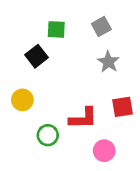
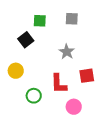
gray square: (101, 27) -> (72, 19), turned 32
gray star: (108, 62) -> (67, 52), moved
red L-shape: (83, 118) -> (59, 84), turned 90

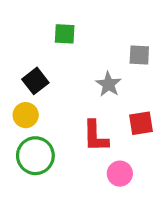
gray square: (72, 19) -> (139, 55), moved
black square: (26, 40) -> (35, 81), moved
green circle: (34, 96) -> (35, 156), moved, size x1.5

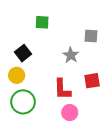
pink circle: (120, 174) -> (70, 113), moved

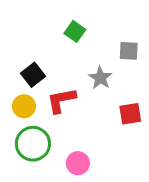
green square: (42, 22) -> (75, 31), moved, turned 32
red L-shape: (62, 89) -> (61, 100), moved, turned 80
pink circle: (70, 113) -> (78, 163), moved

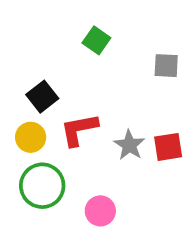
gray star: (100, 78) -> (129, 145), moved

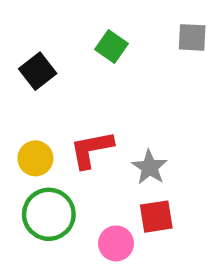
gray square: (166, 66) -> (192, 37), moved
black square: (42, 97) -> (38, 71), moved
red square: (168, 147) -> (156, 217), moved

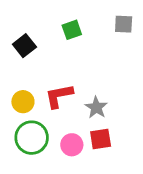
green square: (112, 46) -> (72, 30), turned 36
pink circle: (116, 243) -> (72, 145), moved

